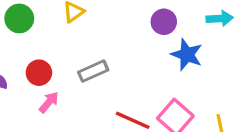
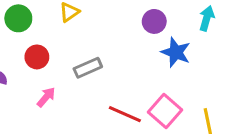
cyan arrow: (220, 18) -> (207, 18), turned -70
red circle: (39, 73) -> (37, 57), moved

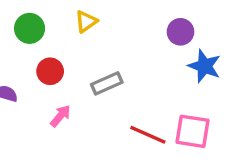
pink square: (165, 111) -> (193, 131), turned -32

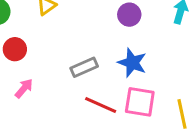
blue star: (205, 66) -> (132, 63), moved
gray rectangle: (107, 83) -> (84, 67), moved

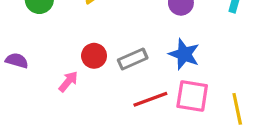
red circle: (15, 49) -> (94, 56), moved
red line: (101, 105) -> (150, 99), turned -44

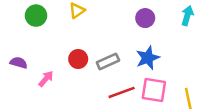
blue star: (184, 54) -> (148, 58), turned 30
pink arrow: (68, 82) -> (46, 79), moved

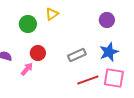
green circle: (36, 16) -> (28, 24), moved
red circle: (78, 59) -> (38, 53), moved

